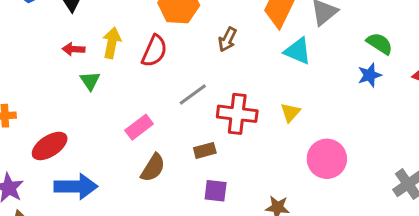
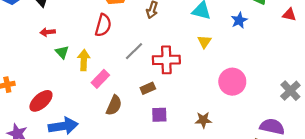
yellow arrow: (112, 43) -> (84, 60), moved
blue star: (370, 75) -> (239, 20), moved
yellow triangle: (290, 112) -> (204, 42), moved

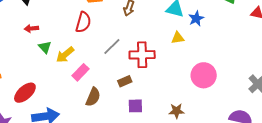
blue star: (239, 20) -> (196, 18), moved
yellow triangle: (204, 42) -> (178, 38), turned 48
yellow arrow: (84, 60) -> (65, 55), turned -132

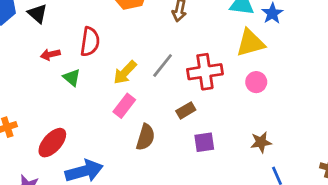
red semicircle: (83, 22) -> (90, 42), moved
yellow triangle: (178, 38) -> (250, 43), size x1.6
yellow arrow: (65, 55) -> (125, 72), moved
pink circle: (204, 75) -> (256, 82), moved, size x0.6

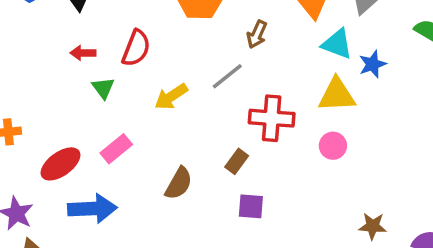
gray line: (163, 66) -> (227, 76), moved
pink rectangle: (124, 106) -> (116, 149), moved
brown rectangle: (186, 110) -> (237, 161), turned -36
brown star: (261, 142) -> (373, 226), moved

